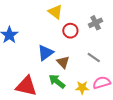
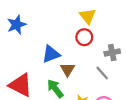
yellow triangle: (55, 12) -> (88, 16), moved
gray cross: (96, 23) -> (112, 52), moved

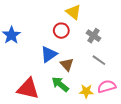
red circle: (84, 37) -> (61, 31), moved
gray cross: (112, 52) -> (93, 36), moved, turned -32

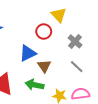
green arrow: (60, 84) -> (35, 85), turned -36

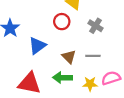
blue triangle: (28, 53) -> (37, 46), moved
gray line: (77, 67) -> (93, 56), moved, turned -32

